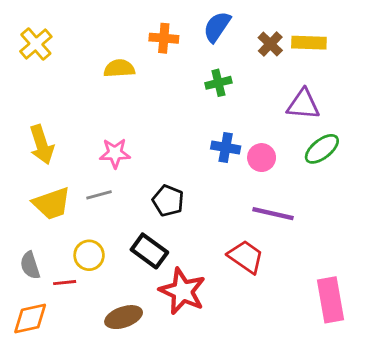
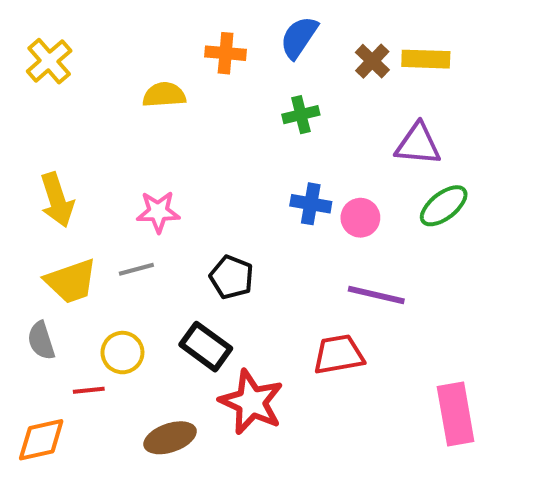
red trapezoid: (246, 257) -> (339, 355), turned -45
gray semicircle: (30, 265) -> (41, 341), moved

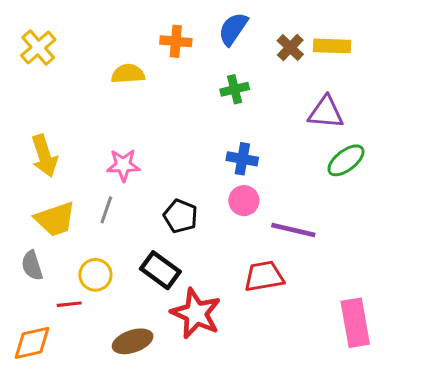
pink circle: (360, 218) -> (244, 201), moved
gray line: (136, 269) -> (106, 210), turned -56

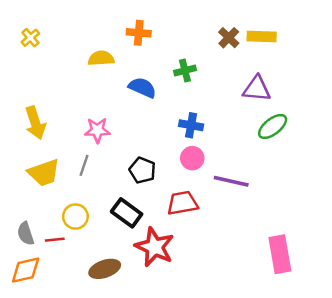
blue semicircle: (233, 29) -> (142, 88), moved, turned 80
yellow cross: (38, 48) -> (30, 38), size x0.7
gray semicircle: (32, 266) -> (26, 234), moved
red trapezoid: (264, 276) -> (183, 203), moved

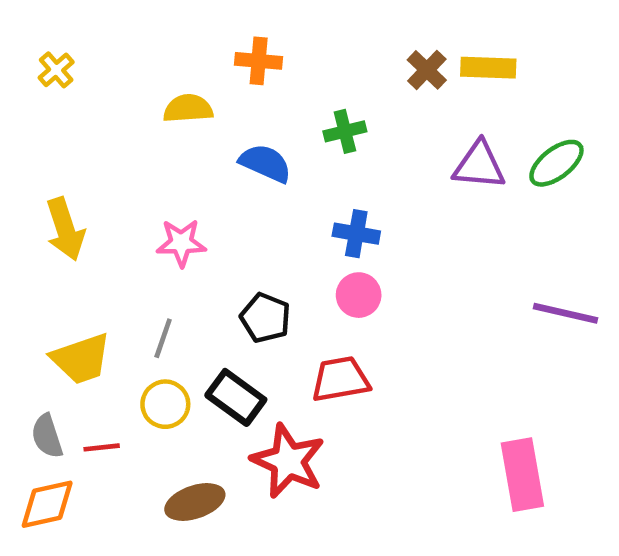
green ellipse: (273, 126) -> (556, 163), moved
gray line: (84, 165) -> (163, 338), moved
yellow trapezoid: (44, 173) -> (81, 359), moved
purple line: (231, 181) -> (566, 313), moved
yellow circle: (75, 217) -> (165, 404), moved

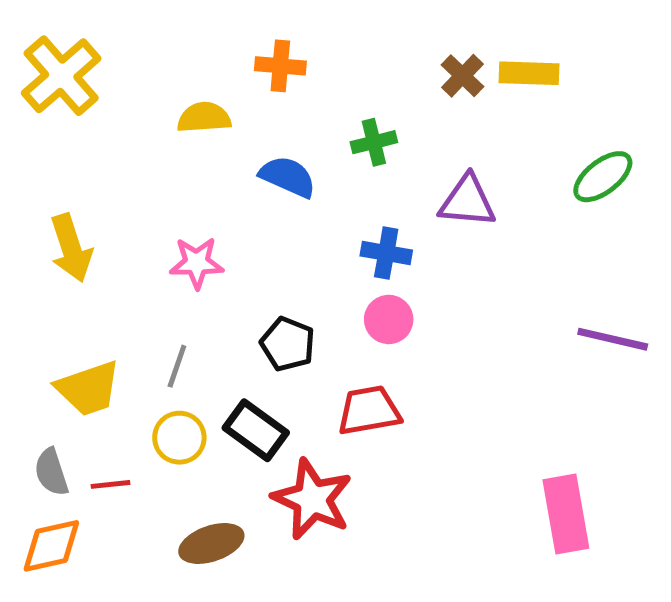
yellow cross: (56, 70) -> (61, 76), size x2.0
purple triangle: (479, 165) -> (467, 201), moved

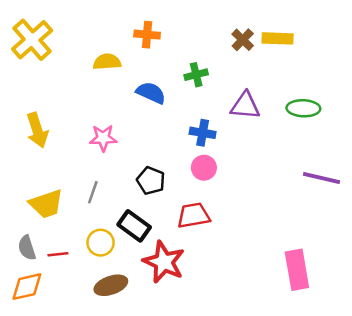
green ellipse: (603, 177) -> (303, 108), moved, turned 40
yellow circle: (179, 438) -> (101, 243), moved

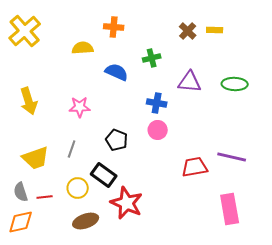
yellow rectangle: (278, 38) -> (215, 30), size x0.7
purple line: (321, 178) -> (232, 157), moved
red trapezoid: (194, 215) -> (195, 167), moved

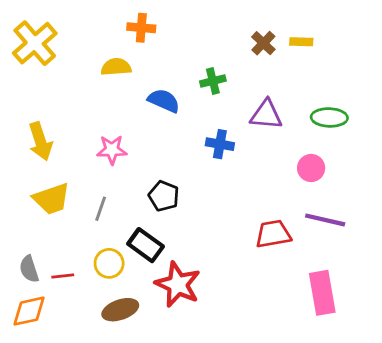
orange cross: (114, 27) -> (141, 28), moved
pink circle: (158, 130) -> (311, 168), moved
yellow trapezoid: (36, 158) -> (52, 199), moved

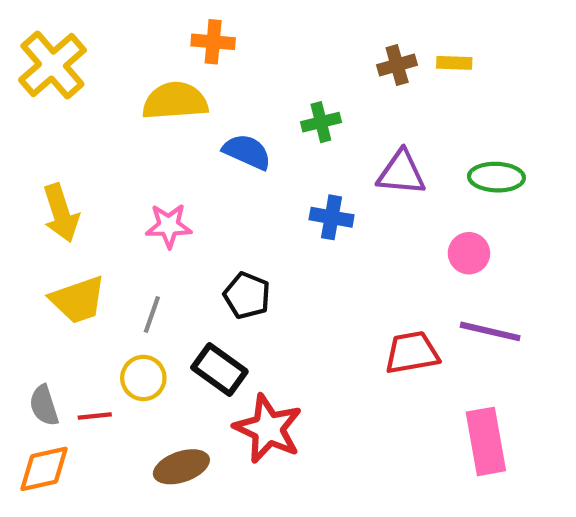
brown cross: (263, 43) -> (397, 65), turned 30
yellow semicircle: (116, 67) -> (175, 101), size x1.4
yellow circle: (109, 263) -> (143, 378), moved

